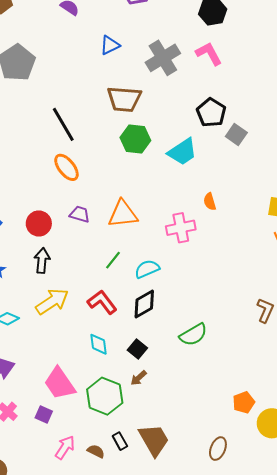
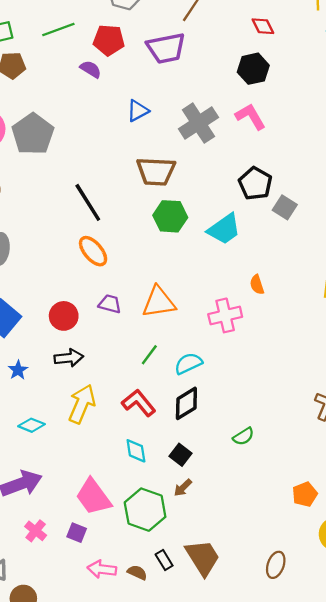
black arrow: (42, 260) -> (69, 358), turned 80
yellow arrow: (52, 301) -> (82, 404), turned -32
green semicircle: (193, 335) -> (243, 436), size x0.7
orange pentagon: (244, 402) -> (305, 494), moved
pink arrow: (65, 447) -> (102, 569), turned -115

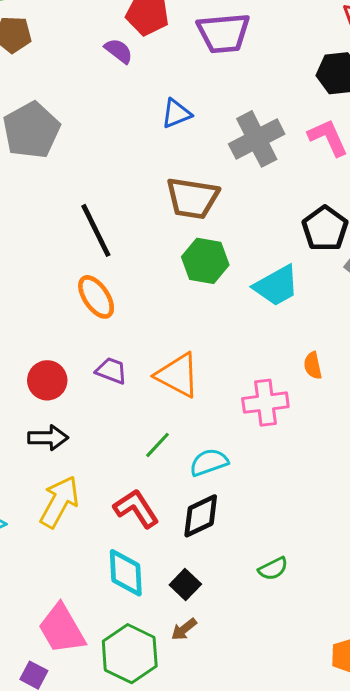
orange triangle: (159, 302) -> (178, 375), turned 30
cyan diamond: (136, 451) -> (126, 573), size x1.4

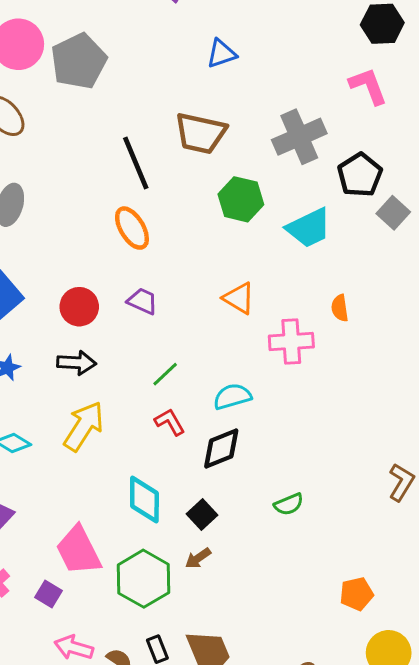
gray cross: (257, 139) -> (299, 137), moved
brown trapezoid: (192, 198) -> (201, 133), moved
orange triangle: (178, 375) -> (239, 298), moved, size x0.7
green line: (157, 445) -> (165, 374), moved
red L-shape: (136, 509) -> (170, 422), moved, size x0.7

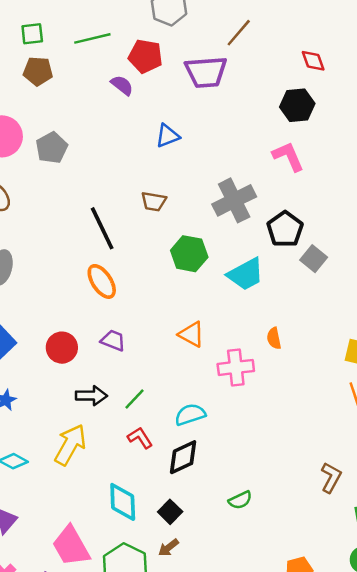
gray pentagon: (79, 61) -> (52, 148), size x0.7
brown trapezoid: (201, 133) -> (154, 201), size x0.6
black arrow: (77, 363) -> (91, 396), moved

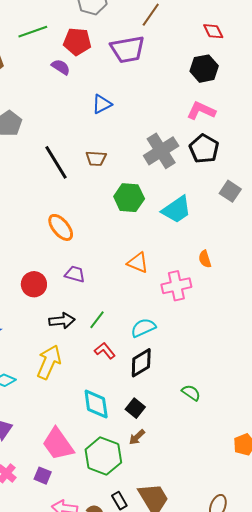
pink L-shape: (288, 156) -> (201, 111), turned -36
black line: (102, 228) -> (56, 162), moved
black pentagon: (285, 229) -> (204, 149), moved
green semicircle: (240, 500) -> (191, 393), turned -114

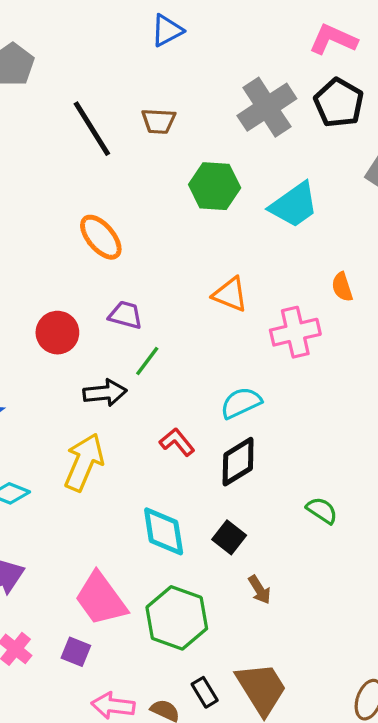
green line: (97, 320) -> (147, 361), moved
brown arrow: (137, 437) -> (259, 590), moved, turned -78

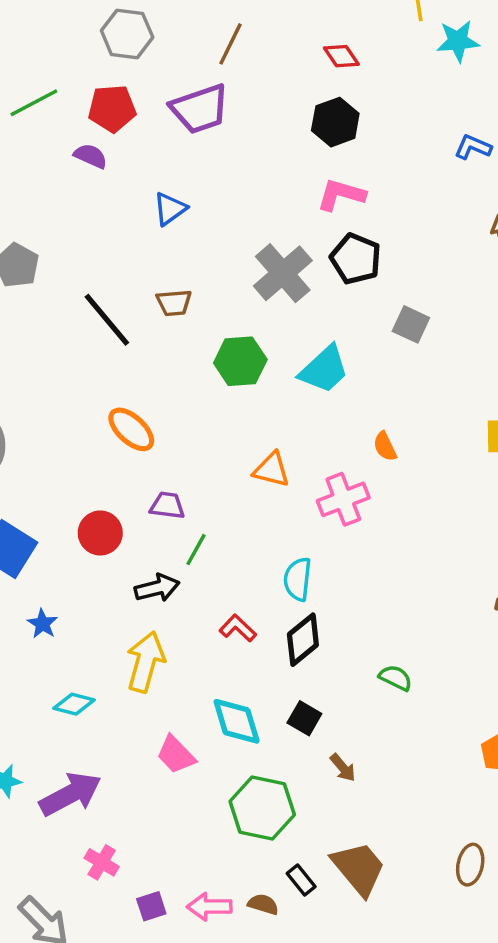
cyan semicircle: (241, 403) -> (298, 579), turned -51
pink trapezoid: (101, 599) -> (176, 755), moved, size x0.7
purple square: (76, 652) -> (151, 906), moved, turned -32

